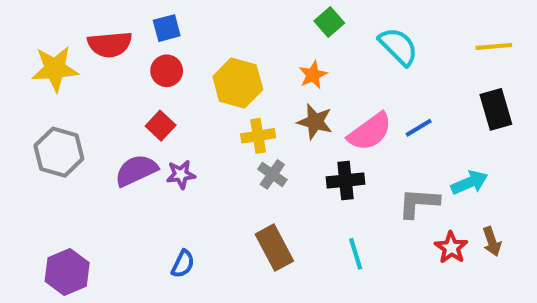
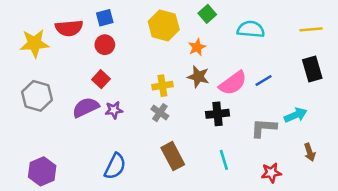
cyan semicircle: (398, 46) -> (251, 29), turned -40
yellow hexagon: (238, 83) -> (164, 25), moved
gray cross: (272, 174) -> (160, 113), moved
red star: (451, 248) -> (271, 173), moved, turned 30
blue semicircle: (183, 264) -> (115, 166), size x1.5

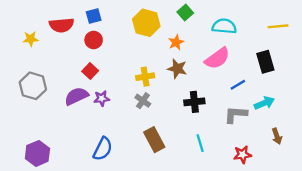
yellow star: (34, 43) -> (31, 39), size x0.6
black rectangle: (312, 69) -> (265, 62), moved
blue line: (264, 81) -> (238, 85), moved
pink semicircle: (233, 83) -> (217, 58), moved

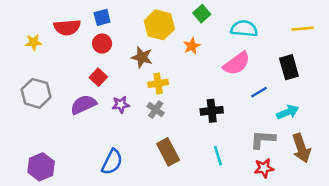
brown star: (177, 69) -> (142, 57), moved
purple star: (102, 98) -> (121, 105), moved
gray L-shape: (236, 114) -> (263, 139), moved
brown arrow: (277, 136) -> (301, 148), size x1.6

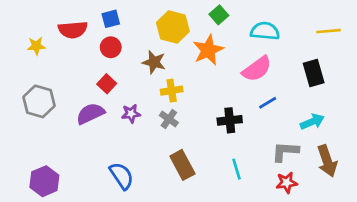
orange star: (192, 46) -> (208, 50), size x1.6
blue line: (259, 92) -> (268, 103), moved
blue semicircle: (112, 162) -> (122, 176), turned -60

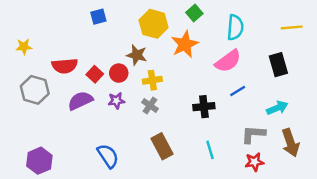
red semicircle: (73, 30) -> (65, 66), moved
cyan semicircle: (265, 31) -> (235, 27), turned 90
yellow star: (36, 46) -> (24, 47), moved
red circle: (111, 47) -> (119, 73), moved

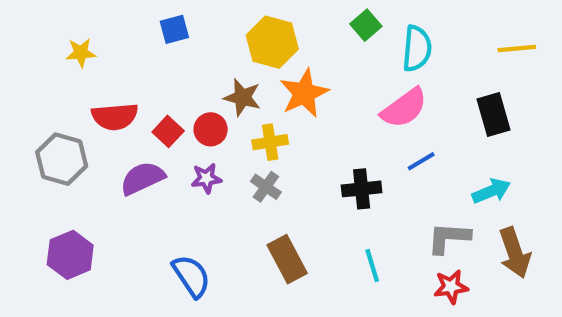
green square: (194, 13) -> (366, 25), moved
orange star: (185, 44) -> (304, 93), moved
yellow star: (24, 47) -> (81, 53), moved
purple hexagon: (39, 161) -> (70, 255), moved

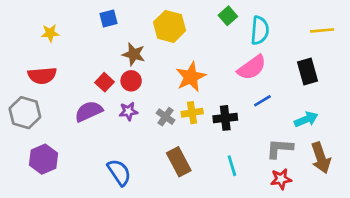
orange star: (304, 93) -> (191, 77), moved
brown star: (242, 97) -> (134, 54), moved
red semicircle: (115, 117) -> (42, 76), moved
yellow cross: (270, 142) -> (192, 113), moved
gray hexagon: (62, 159) -> (25, 113), moved

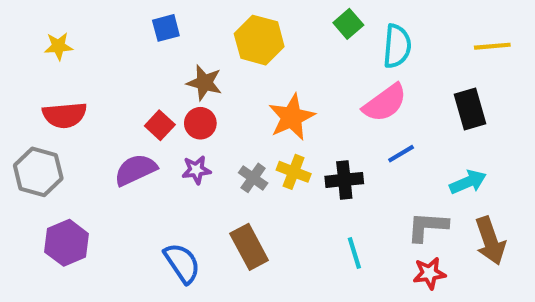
yellow star: (50, 33) -> (58, 46), moved
yellow cross: (192, 113) -> (294, 172), turned 30
brown rectangle: (179, 162) -> (249, 247), moved

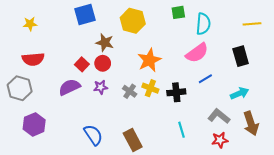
green square: (348, 24) -> (178, 12), turned 32
blue square: (166, 28) -> (85, 15), size x1.5
gray L-shape: (427, 227) -> (219, 116), turned 35
brown rectangle: (249, 247) -> (133, 140), moved

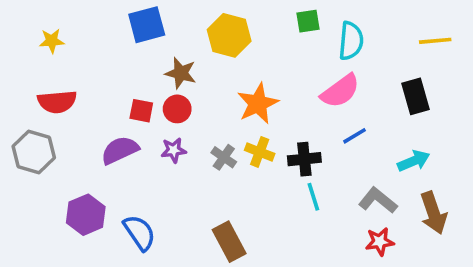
red square: (82, 64) -> (141, 111), turned -32
purple hexagon: (34, 124) -> (86, 215), moved
cyan line: (181, 130) -> (313, 197), moved
blue semicircle: (93, 135) -> (140, 233), moved

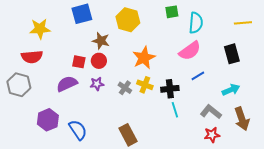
yellow star: (52, 41) -> (40, 29), moved, size x1.5

